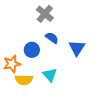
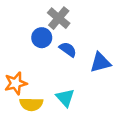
blue triangle: (77, 48) -> (100, 62), turned 42
blue circle: (32, 50) -> (42, 38), moved

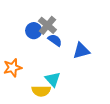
gray cross: (59, 18) -> (47, 25), moved
yellow semicircle: (31, 104) -> (41, 91), moved

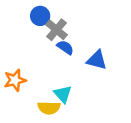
blue circle: (34, 31) -> (40, 16), moved
blue triangle: (81, 51) -> (97, 60), turned 30

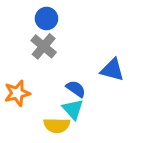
gray cross: (56, 30) -> (44, 46), moved
blue semicircle: (65, 47) -> (76, 89), moved

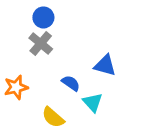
cyan triangle: (73, 109) -> (93, 102), moved
yellow semicircle: (57, 125) -> (53, 117), turned 40

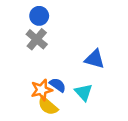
blue semicircle: (71, 83) -> (58, 85), moved
orange star: (16, 87) -> (42, 90), moved

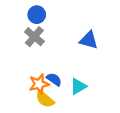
blue triangle: (95, 59) -> (89, 40), moved
cyan triangle: (84, 92) -> (78, 86), turned 42

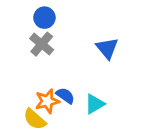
blue triangle: (89, 40) -> (107, 48), turned 36
yellow semicircle: (45, 99) -> (35, 119), moved

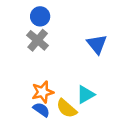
blue semicircle: (65, 96) -> (41, 110), moved
yellow semicircle: (35, 119) -> (67, 108), moved

